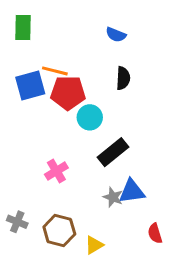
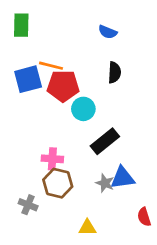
pink cross: (56, 171) -> (52, 159), turned 35
gray cross: (17, 222) -> (28, 205), moved
brown hexagon: (59, 230) -> (58, 183), moved
yellow triangle: (94, 245) -> (87, 228), turned 30

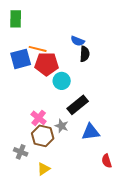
blue semicircle: (108, 32) -> (78, 41), moved
pink cross: (52, 159) -> (39, 118), turned 35
gray star: (105, 183) -> (62, 126), moved
yellow triangle: (87, 228) -> (44, 169), moved, turned -32

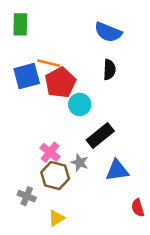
blue semicircle: (78, 41) -> (108, 32), moved, size x1.5
red pentagon: (47, 64) -> (60, 83), turned -30

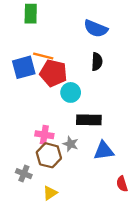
green rectangle: (20, 24) -> (31, 14), moved
red pentagon: (60, 83) -> (53, 73), turned -30
black rectangle: (100, 135) -> (89, 120), turned 40
pink cross: (50, 152) -> (44, 135), turned -30

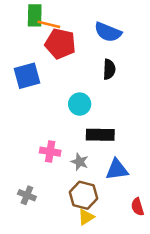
orange line: (43, 56) -> (49, 24), moved
red pentagon: (53, 73) -> (60, 44), moved
brown hexagon: (49, 155) -> (83, 195), moved
yellow triangle: (50, 193) -> (86, 217), moved

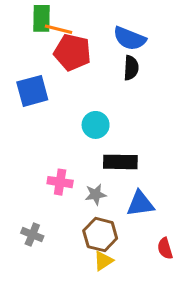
black semicircle: (109, 69) -> (131, 68), moved
gray star: (80, 162) -> (96, 194), turned -30

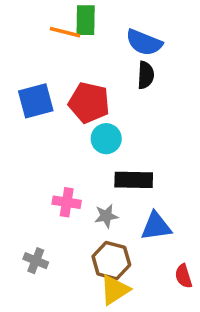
green rectangle: (42, 18) -> (86, 20), moved
red pentagon: (72, 52) -> (89, 103), moved
yellow triangle: (103, 261) -> (115, 290), size x1.4

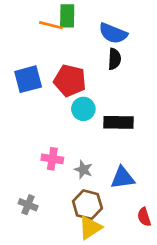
black rectangle: (134, 180) -> (118, 122), moved
gray star: (106, 216) -> (83, 170), turned 30

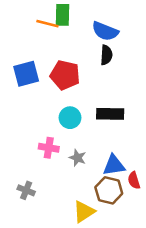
cyan circle: (83, 109) -> (70, 118), moved
brown hexagon: (87, 205) -> (109, 190), moved
red semicircle: (144, 217) -> (134, 180), moved

